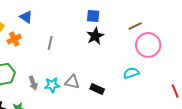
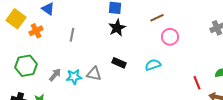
pink circle: (148, 45) -> (170, 37), size x0.7
gray arrow: (33, 83) -> (55, 75), turned -120
black rectangle: (97, 89) -> (119, 63), moved

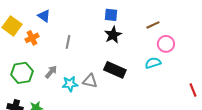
black rectangle: (119, 63) -> (115, 70), size x1.5
cyan semicircle: (153, 65) -> (153, 63), moved
gray arrow: (55, 75) -> (51, 72), moved

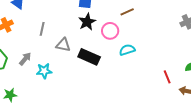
pink circle: (166, 44) -> (110, 31), moved
gray triangle: (90, 81) -> (63, 45), moved

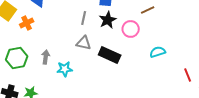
gray line: (42, 29) -> (84, 18), moved
cyan semicircle: (127, 50) -> (158, 52), moved
gray arrow: (25, 59) -> (46, 57), turned -32

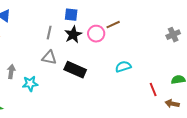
pink circle: (131, 29) -> (96, 34), moved

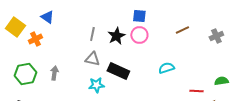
blue square: (71, 15) -> (139, 16), moved
brown line: (113, 25) -> (182, 30), moved
cyan star: (30, 84) -> (96, 85), moved
red line: (153, 90) -> (196, 91), turned -64

